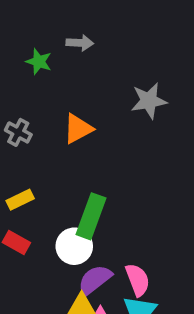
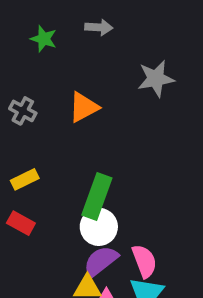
gray arrow: (80, 43) -> (99, 27), moved
white circle: (74, 246) -> (99, 227), moved

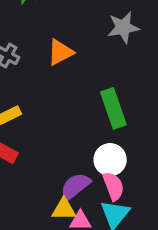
green rectangle: (97, 196) -> (113, 108), moved, turned -39
white circle: (99, 227) -> (110, 160), moved

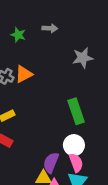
orange triangle: (60, 52) -> (24, 74), moved
purple semicircle: (75, 186) -> (51, 163), turned -30

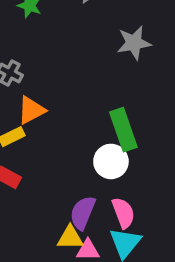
orange triangle: (24, 74) -> (31, 110), moved
white circle: (74, 145) -> (111, 161), moved

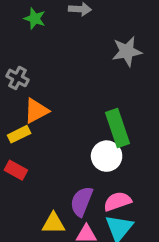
pink semicircle: (123, 213) -> (118, 201), turned -88
yellow triangle: (70, 238) -> (53, 223), moved

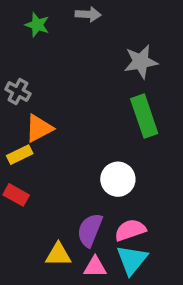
green rectangle: (118, 128) -> (144, 116), moved

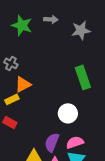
green star: (37, 25) -> (22, 25), size x1.5
gray star: (141, 62) -> (81, 30), moved

